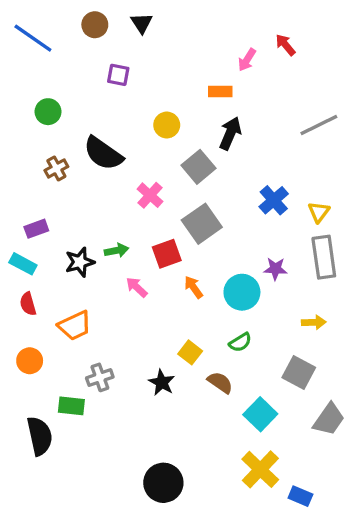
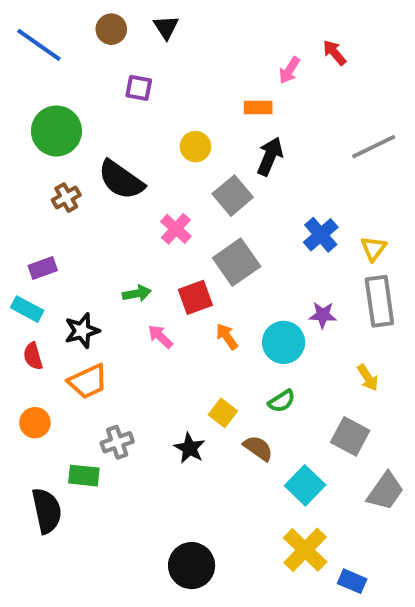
green circle: (48, 112) -> (56, 131), size x1.6
black star: (80, 262) -> (82, 331), moved
yellow arrow: (314, 322) -> (368, 378), turned 60

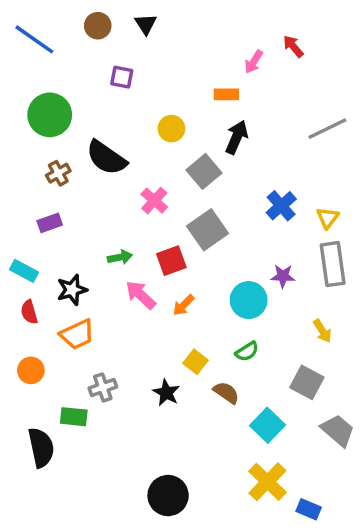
purple rectangle: (43, 268) -> (50, 223), moved
pink arrow: (160, 337) -> (141, 295), size x1.4
orange arrow: (227, 337) -> (183, 305), moved, turned -100
gray trapezoid: (385, 491) -> (338, 430), turned -84

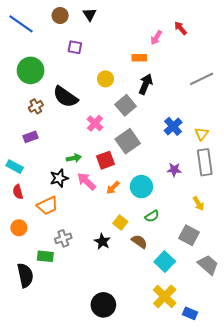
black star: (72, 290) -> (59, 178), moved
cyan circle: (249, 300) -> (141, 187), moved

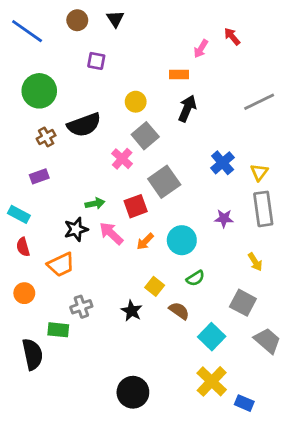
black semicircle: (65, 97) -> (84, 125), turned -55
gray square: (126, 105) -> (145, 136), moved

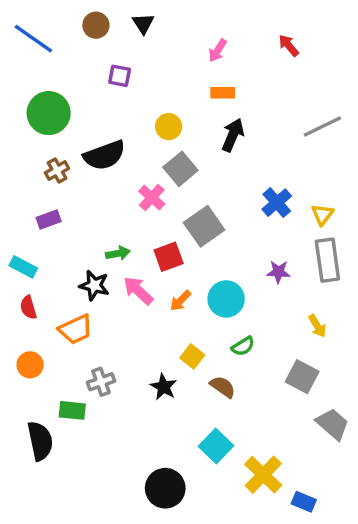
pink arrow: (201, 49) -> (218, 51), moved
black star: (76, 229) -> (94, 285), turned 30
cyan square: (212, 337) -> (216, 446), moved

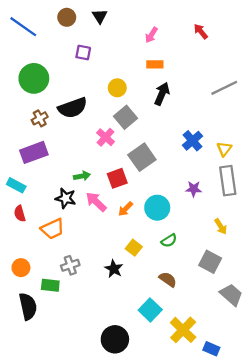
purple rectangle: (49, 220) -> (34, 152), size x1.6
orange circle: (30, 365) -> (21, 268), moved
brown semicircle: (223, 387) -> (168, 279), moved

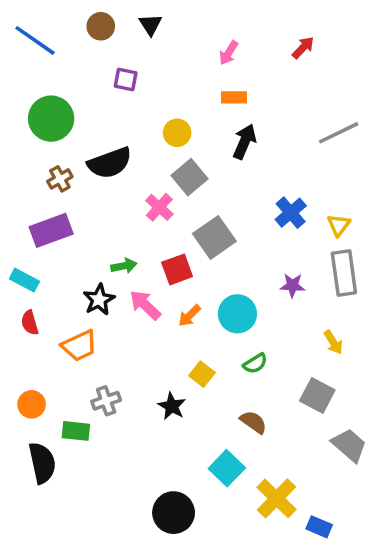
red arrow: (201, 31) -> (303, 48), turned 84
black star: (66, 198) -> (99, 300), turned 30

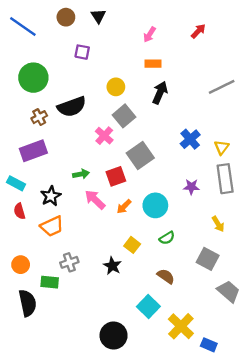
black star: (99, 300) -> (51, 196), moved

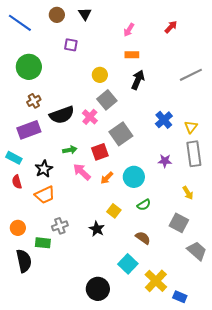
black semicircle: (72, 107) -> (62, 115), moved

